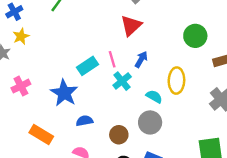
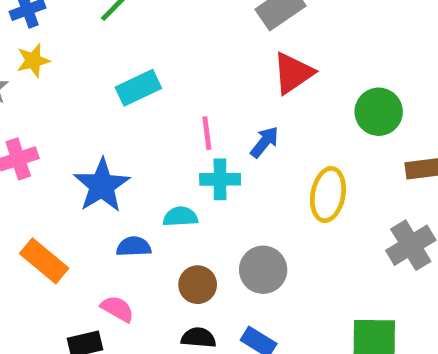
red triangle: (131, 25) -> (293, 73), moved
cyan rectangle: (87, 66) -> (138, 88), moved
cyan cross: (122, 81) -> (220, 179), turned 30
cyan semicircle: (154, 97) -> (180, 217), moved, turned -42

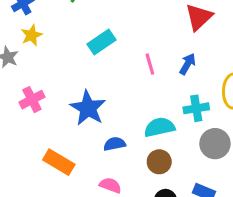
cyan cross: (220, 179) -> (196, 108), moved
cyan semicircle: (180, 217) -> (159, 127), moved, size x1.4
gray circle: (263, 270) -> (215, 144), moved

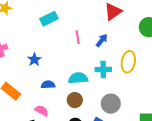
blue star: (88, 108) -> (34, 60), size x0.6
gray circle: (215, 144) -> (111, 104), moved

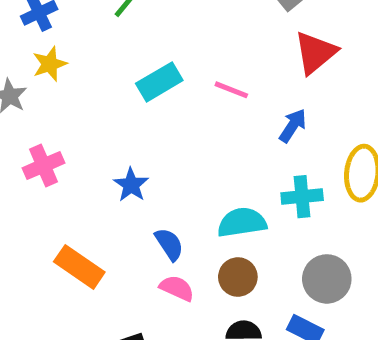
pink line: (78, 37) -> (231, 90), moved, turned -56
blue semicircle: (48, 85) -> (169, 244), turned 64
pink semicircle: (42, 111) -> (177, 288), moved

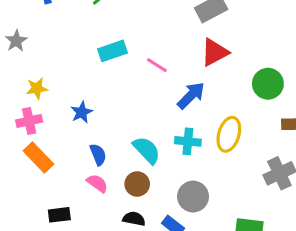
yellow star: (50, 64) -> (37, 88), moved
blue arrow: (293, 126) -> (191, 95), size x1.4
pink cross: (43, 166) -> (29, 121), moved
cyan semicircle: (242, 222) -> (147, 150), turned 44

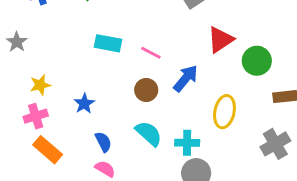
cyan rectangle: (112, 51) -> (108, 43), turned 35
red triangle: (215, 52) -> (220, 40), moved
cyan cross: (188, 141) -> (187, 143), moved
brown circle: (137, 184) -> (146, 90), moved

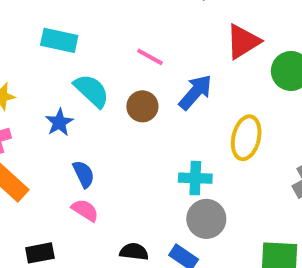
cyan rectangle: (108, 43) -> (59, 40), moved
cyan semicircle: (149, 133) -> (92, 91), moved

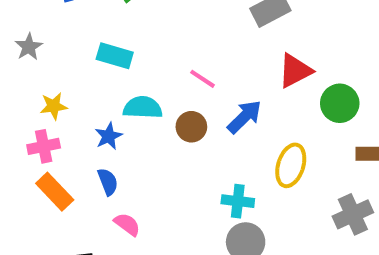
cyan semicircle: (92, 91) -> (143, 108), turned -45
blue semicircle: (84, 174) -> (108, 182), moved

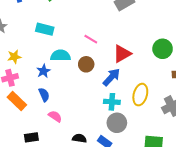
red triangle: (295, 71) -> (122, 54), moved
blue arrow: (244, 117) -> (111, 77), moved
yellow ellipse: (291, 165) -> (140, 95), moved

